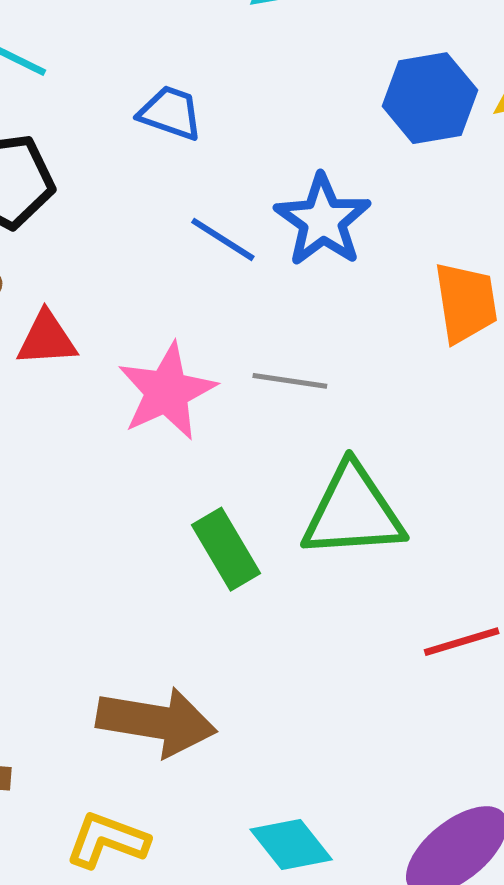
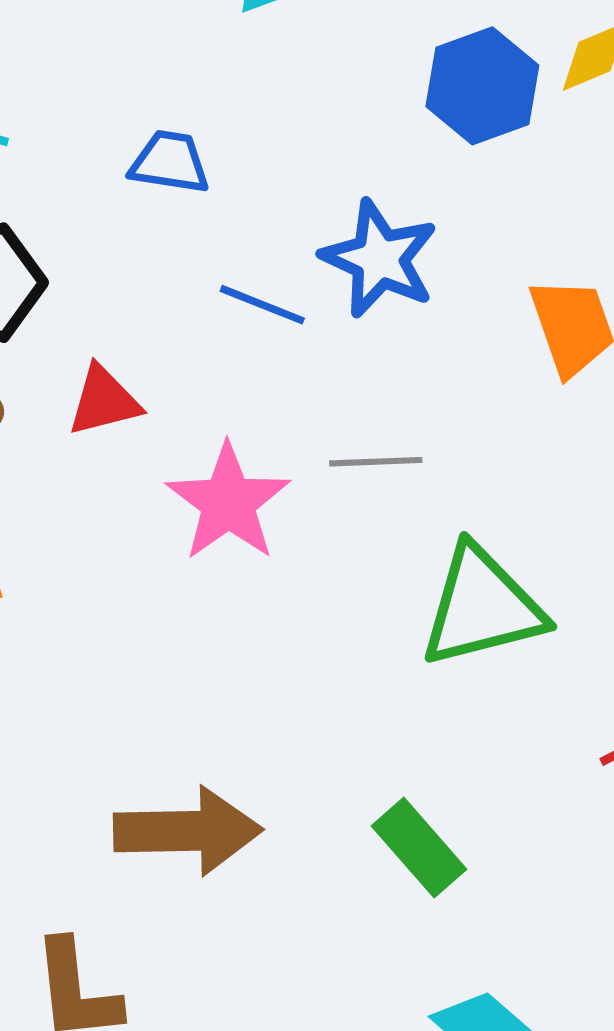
red triangle: (47, 339) -> (104, 401), moved
green rectangle: (226, 549) -> (419, 848), moved
brown arrow: (157, 722) -> (188, 831), moved

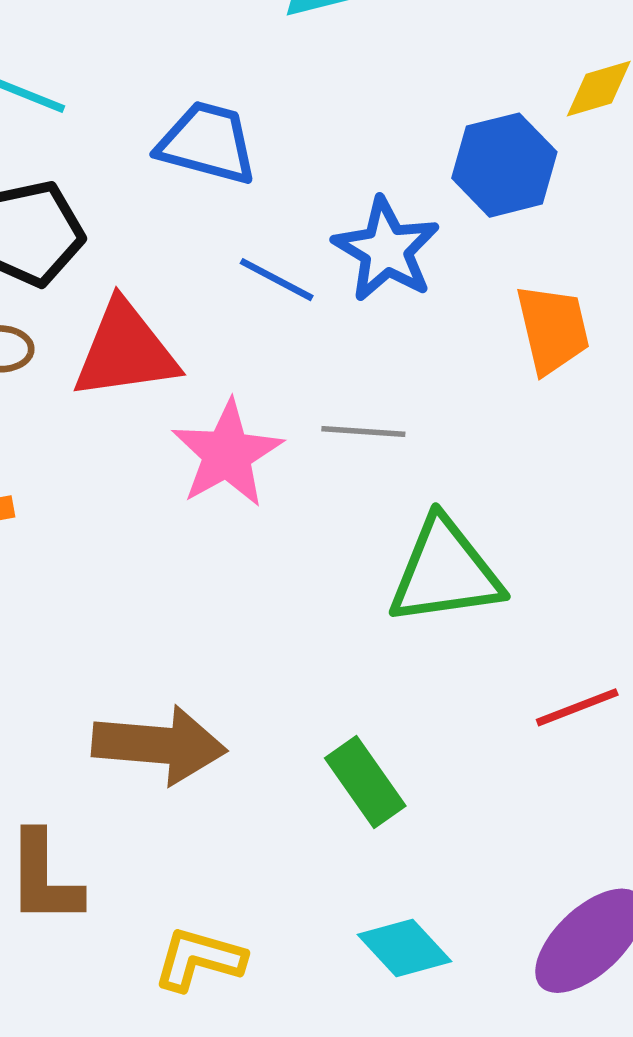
blue hexagon: (482, 86) -> (504, 165), moved
blue trapezoid: (170, 162) -> (207, 143), size x1.4
red triangle: (104, 401) -> (125, 351), size x1.6

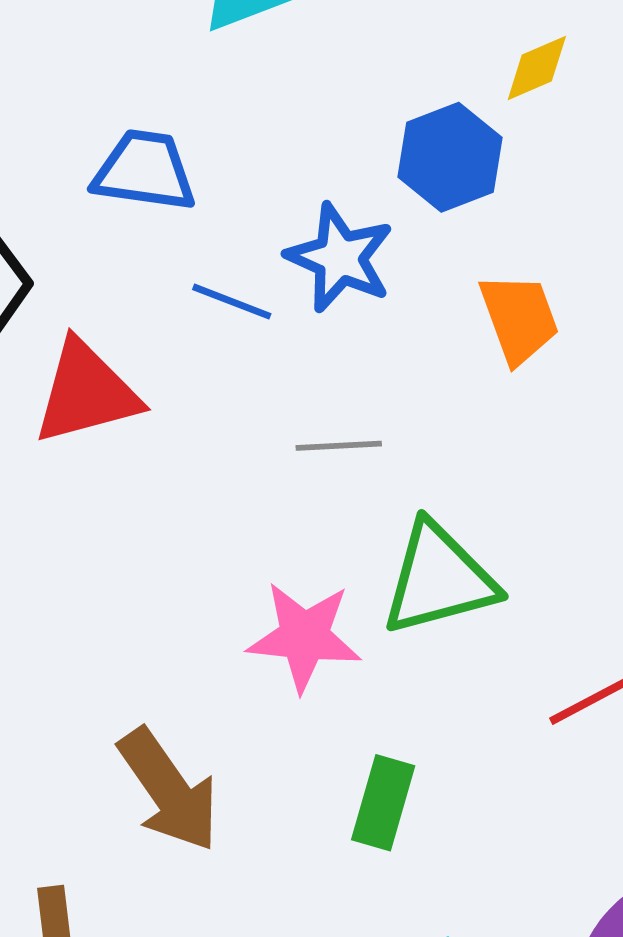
pink star: (227, 454) -> (304, 637), moved, turned -30
brown arrow: (159, 745) -> (169, 790), turned 57
green rectangle: (365, 782) -> (383, 803), turned 58

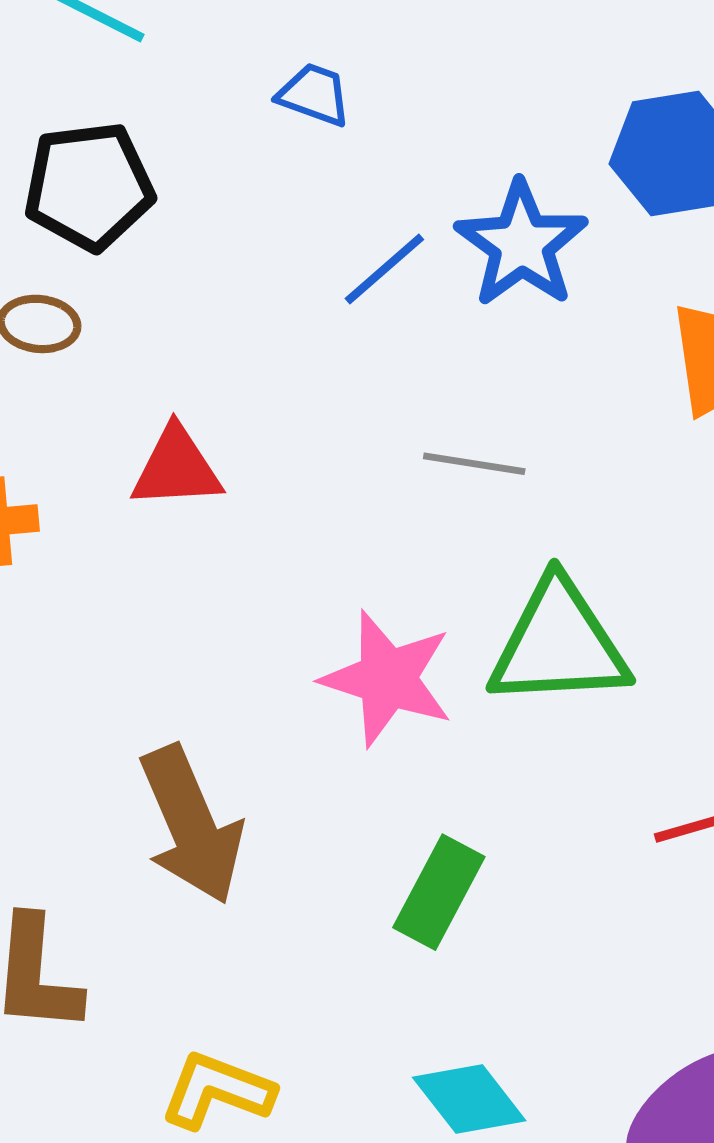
blue trapezoid: (144, 171) -> (314, 95), size x0.6
blue line: (232, 302) -> (384, 269), turned -74
red triangle: (86, 392) -> (176, 468), moved, size x0.7

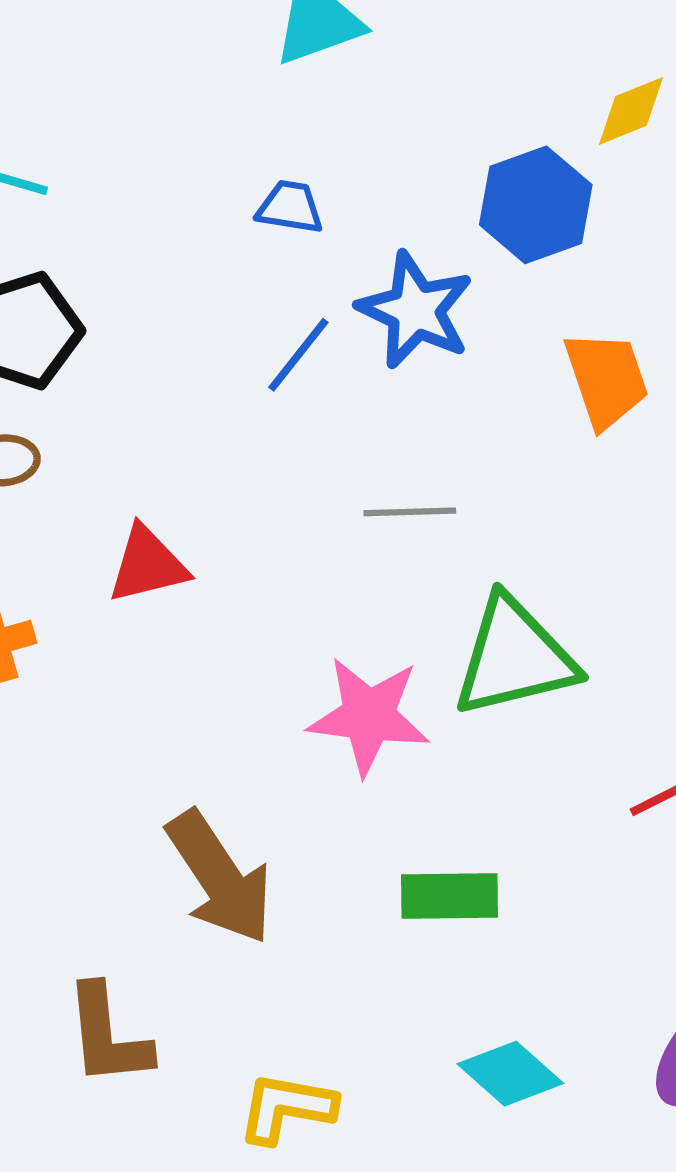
blue trapezoid: (314, 95) -> (290, 207), moved
green rectangle: (439, 892) -> (449, 896), turned 72

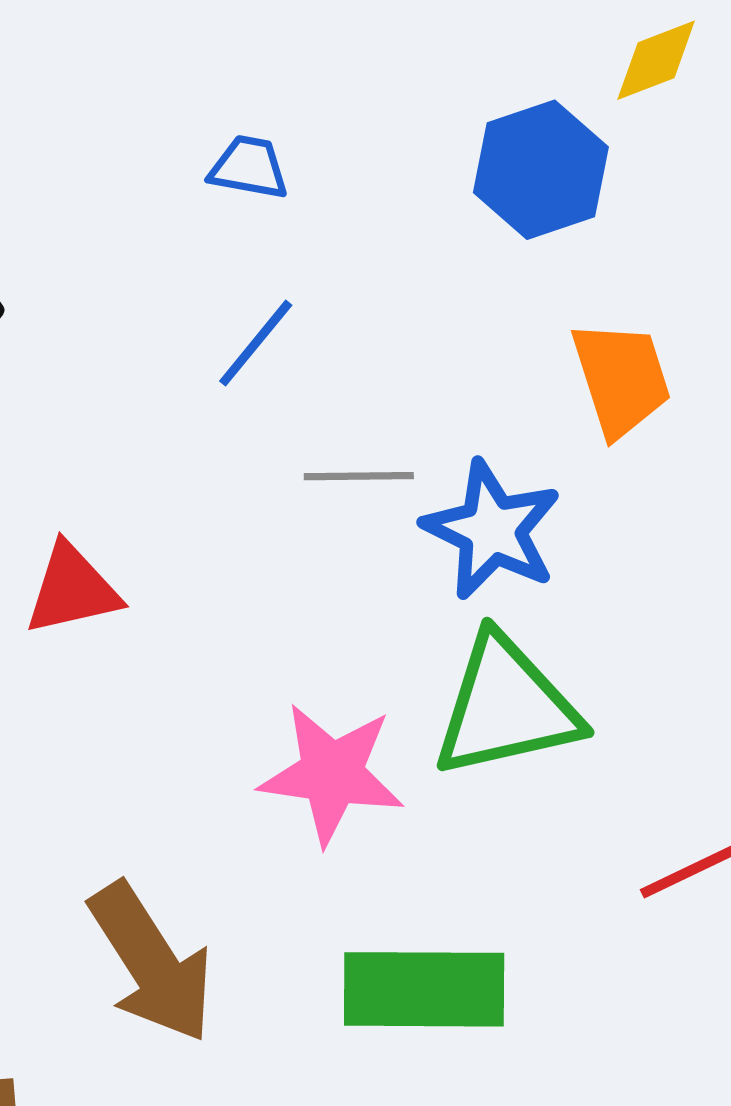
blue star: (415, 310) -> (492, 530), moved
gray line: (410, 512) -> (359, 476), moved
green rectangle: (449, 896) -> (424, 989), size x1.4

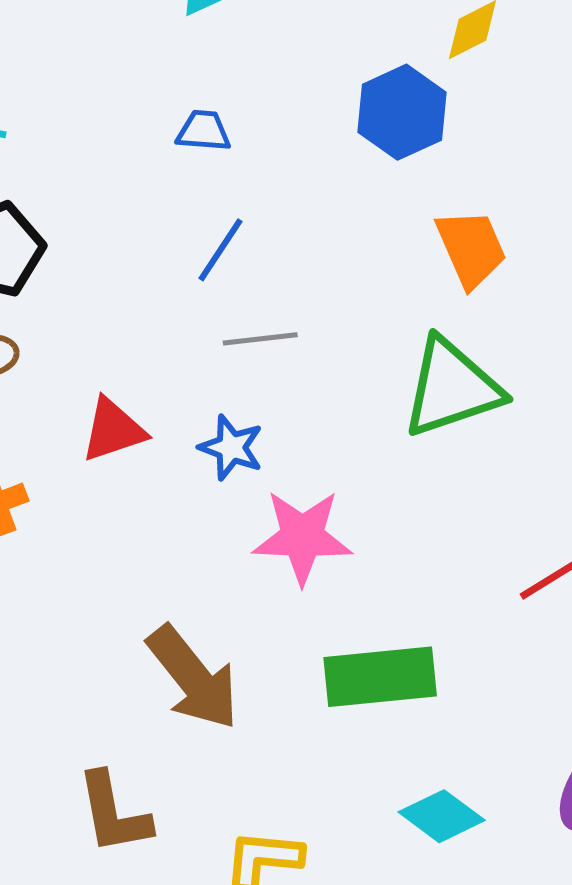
gray line: (359, 476) -> (260, 339), moved
blue star: (492, 530) -> (231, 447), moved, size x0.7
green triangle: (506, 707) -> (452, 388), moved

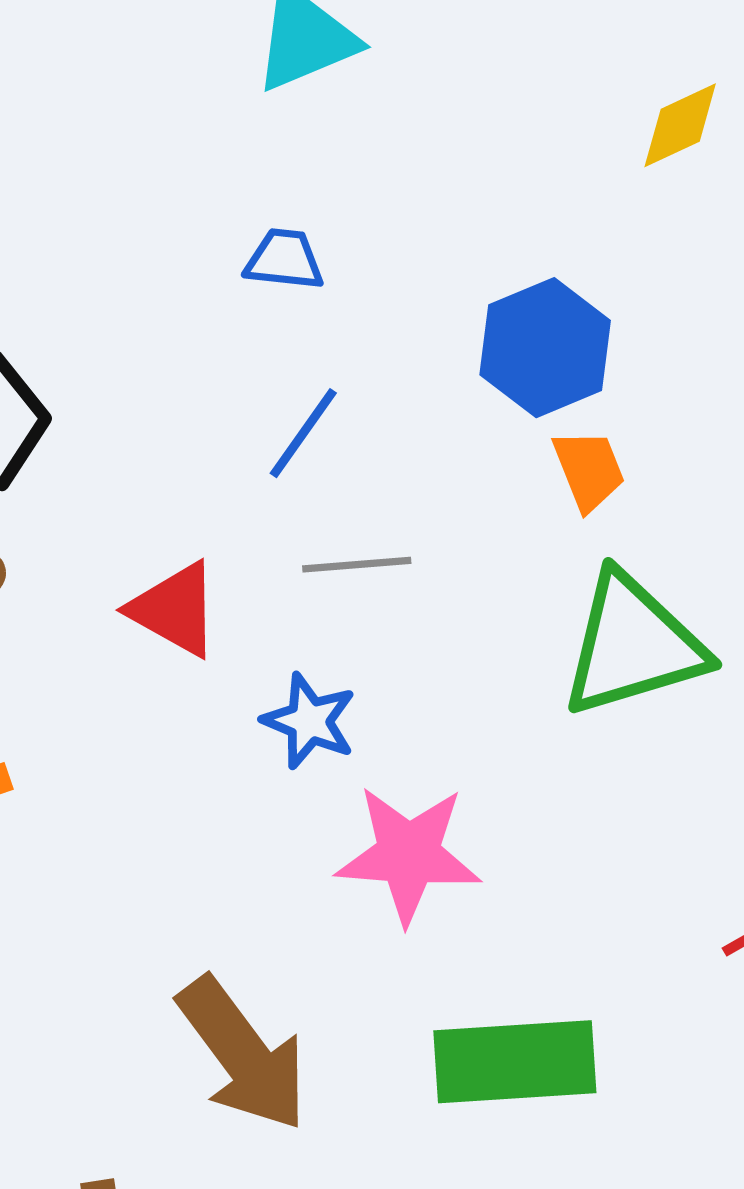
blue hexagon: (402, 112) -> (545, 348), moved
orange trapezoid: (471, 248) -> (589, 470), moved, size x0.7
red triangle: (113, 430) -> (175, 609), moved, turned 46

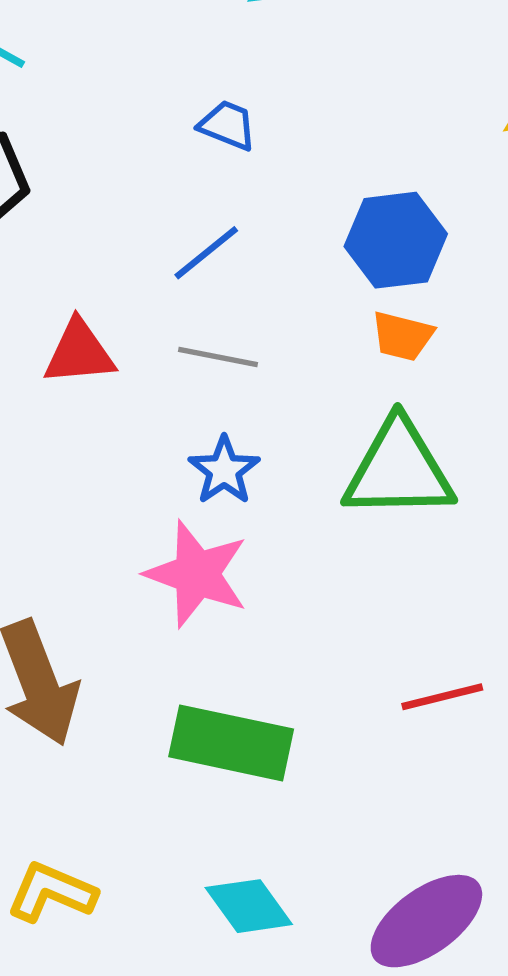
orange trapezoid: (589, 470) -> (402, 336), turned 110
red triangle: (175, 609) -> (79, 352), turned -50
blue star: (309, 721) -> (224, 470), moved

